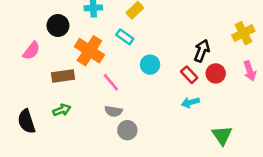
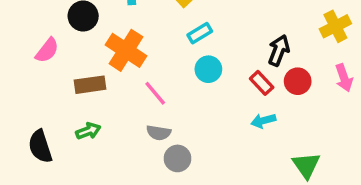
cyan rectangle: (125, 37) -> (200, 33), moved, turned -66

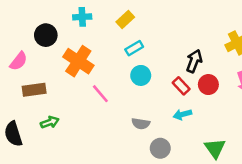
brown rectangle: (90, 85) -> (34, 90), moved
gray semicircle: (159, 133) -> (141, 124), moved
gray circle: (177, 158) -> (160, 148), moved

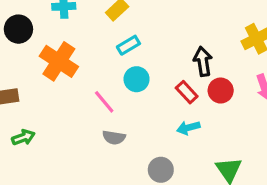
black arrow: (194, 61) -> (203, 61), turned -30
pink line: (100, 94) -> (104, 102), moved
gray semicircle: (141, 124) -> (114, 137), moved

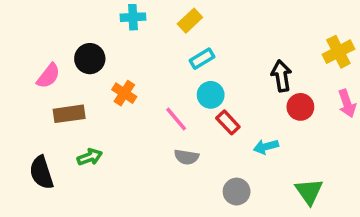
black circle: (18, 29) -> (90, 59), moved
orange cross: (59, 61) -> (124, 93), moved, size x0.6
red rectangle: (187, 92) -> (228, 122), moved

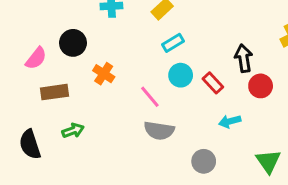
red rectangle: (228, 122) -> (213, 83), moved
gray semicircle: (186, 157) -> (159, 131), size x1.4

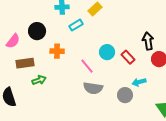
cyan rectangle: (173, 43) -> (76, 25), moved
orange cross: (104, 74) -> (57, 51), turned -32
green arrow: (73, 131) -> (39, 80), moved
gray circle: (204, 161) -> (125, 95), moved

